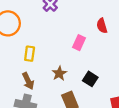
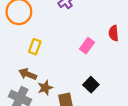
brown star: (59, 73) -> (45, 88), moved
brown arrow: (28, 81) -> (28, 74), turned 126

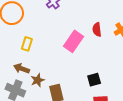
pink rectangle: (87, 46) -> (74, 41), size x1.5
black square: (91, 85) -> (94, 80), moved, turned 32

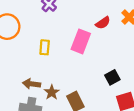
red semicircle: (97, 30) -> (103, 23), turned -104
yellow rectangle: (27, 44) -> (45, 47), moved

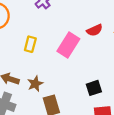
brown star: (52, 92) -> (35, 84), moved

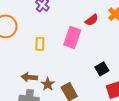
brown star: (35, 84) -> (48, 84), moved

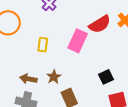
red semicircle: (92, 20) -> (100, 24), size x1.5
brown star: (48, 84) -> (54, 77), moved

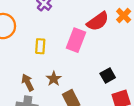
brown arrow: (28, 79) -> (28, 82), turned 56

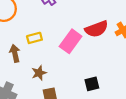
yellow rectangle: (40, 46) -> (34, 38), turned 56
brown arrow: (28, 82) -> (15, 53), moved

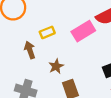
pink rectangle: (71, 41) -> (83, 31), turned 30

